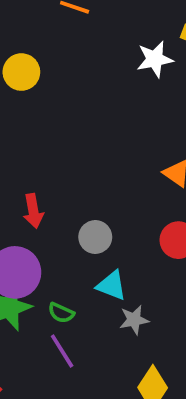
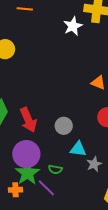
red arrow: (33, 211) -> (28, 120), size x1.4
purple line: (62, 351) -> (46, 188), moved

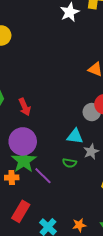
red arrow: (28, 120) -> (25, 107), size x0.7
gray circle: (64, 126) -> (92, 112), moved
green semicircle: (55, 169) -> (69, 163), moved

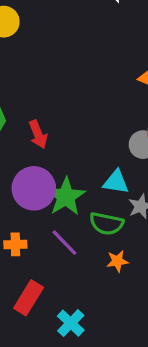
green star: (24, 161) -> (66, 197), moved
green semicircle: (69, 163) -> (106, 224), size x1.5
orange star: (79, 225) -> (117, 261), moved

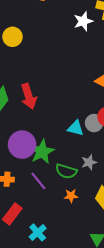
red arrow: (38, 134) -> (29, 96), moved, size x1.4
cyan triangle: (116, 182) -> (76, 128), moved

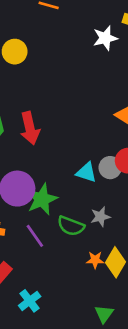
orange star: (71, 196) -> (95, 260), moved

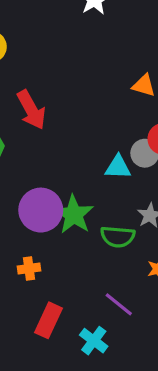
red arrow: (30, 128) -> (31, 110), moved
purple line: (35, 236) -> (119, 304), moved

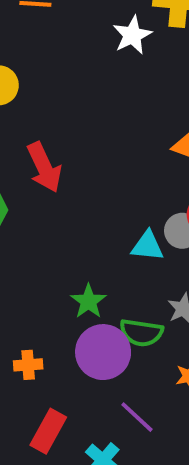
purple circle: (41, 210) -> (103, 352), moved
green star: (74, 215) -> (88, 301), size x0.7

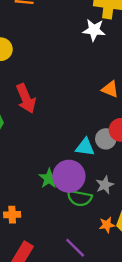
white star: (132, 35) -> (94, 30), moved, turned 30
purple circle: (103, 352) -> (69, 176), moved

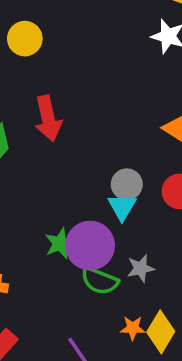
gray circle: (106, 139) -> (127, 184), moved
cyan triangle: (85, 147) -> (122, 207), turned 42

